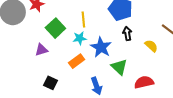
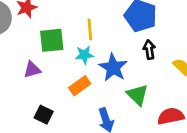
green square: (55, 28) -> (52, 40), turned 36

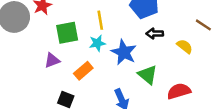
black arrow: (149, 50) -> (155, 34), turned -77
orange rectangle: (80, 86) -> (83, 71), moved

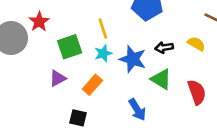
black arrow: (155, 34) -> (164, 48), moved
red semicircle: (179, 91) -> (197, 92), turned 95

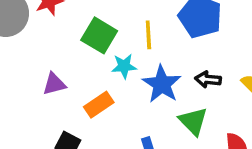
yellow line: (103, 29) -> (148, 35), moved
green square: (70, 47) -> (99, 35), moved, turned 35

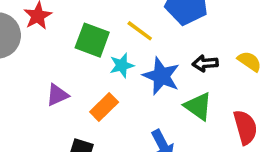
yellow line: (148, 35) -> (140, 31), turned -40

